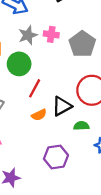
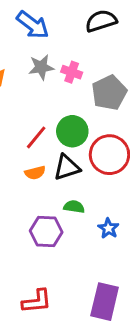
green circle: (19, 64) -> (72, 131), moved
green semicircle: (81, 126) -> (74, 207), moved

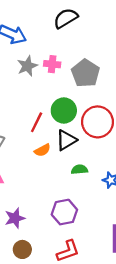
purple hexagon: (46, 232) -> (64, 212), moved

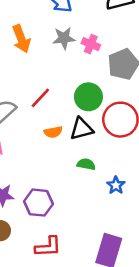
red line: (37, 122) -> (40, 98), moved
purple hexagon: (64, 212) -> (38, 203), moved

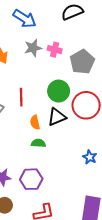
red line: (40, 98) -> (21, 97), turned -36
orange semicircle: (53, 132) -> (35, 122), turned 96
green semicircle: (86, 164) -> (38, 143), moved

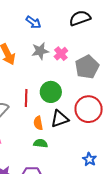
blue arrow: (25, 19) -> (33, 22), size x0.7
pink cross: (55, 50) -> (61, 54), turned 32
green circle: (59, 91) -> (51, 92), moved

